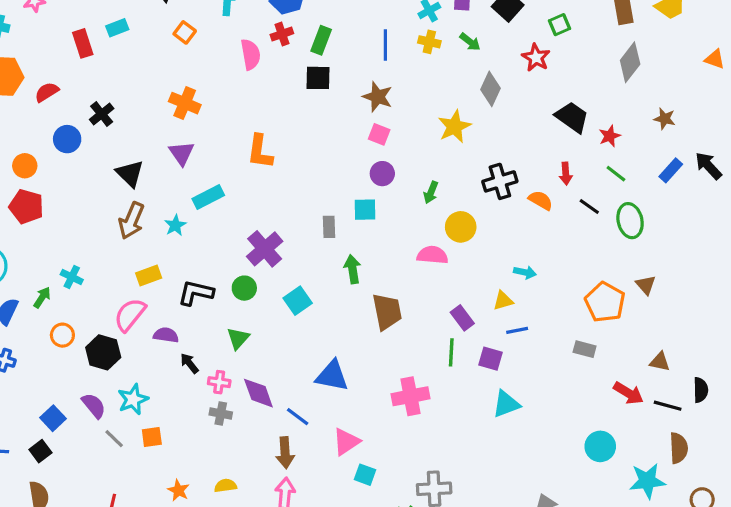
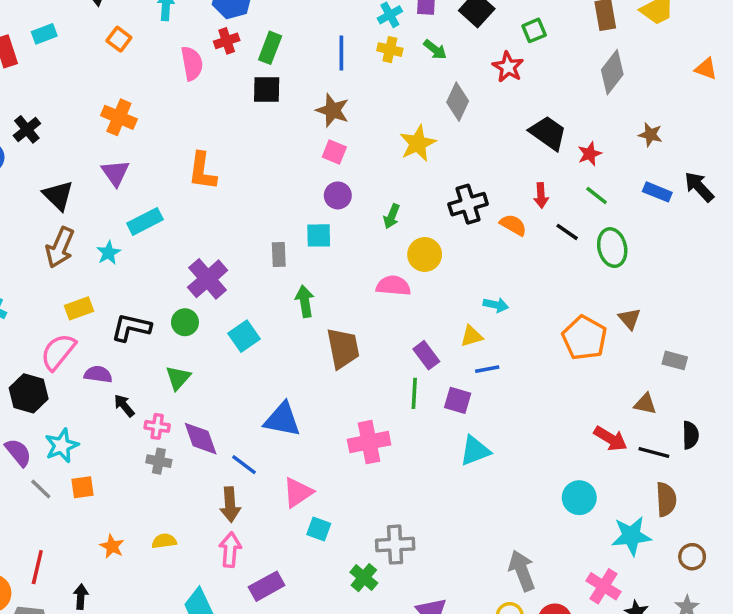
blue rectangle: (671, 170) -> (657, 192), turned 70
gray rectangle: (585, 349) -> (675, 360), moved

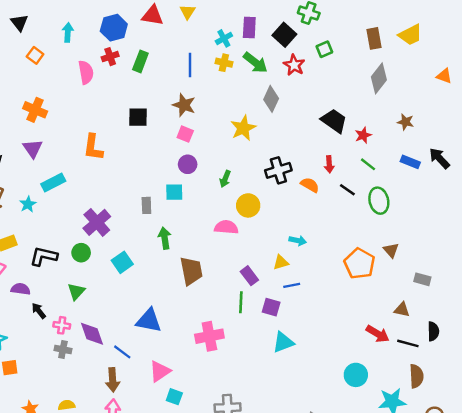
green arrow: (435, 50) -> (255, 63), size x1.5
red star: (508, 67) -> (294, 65), moved
black square: (267, 90) -> (138, 117), moved

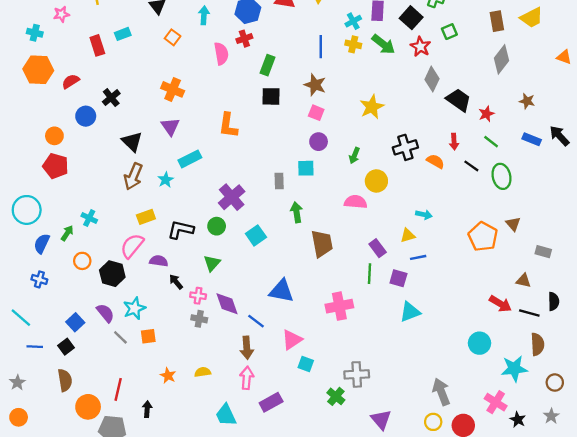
green rectangle: (140, 61) -> (268, 65), moved
gray diamond: (271, 99) -> (432, 79), moved

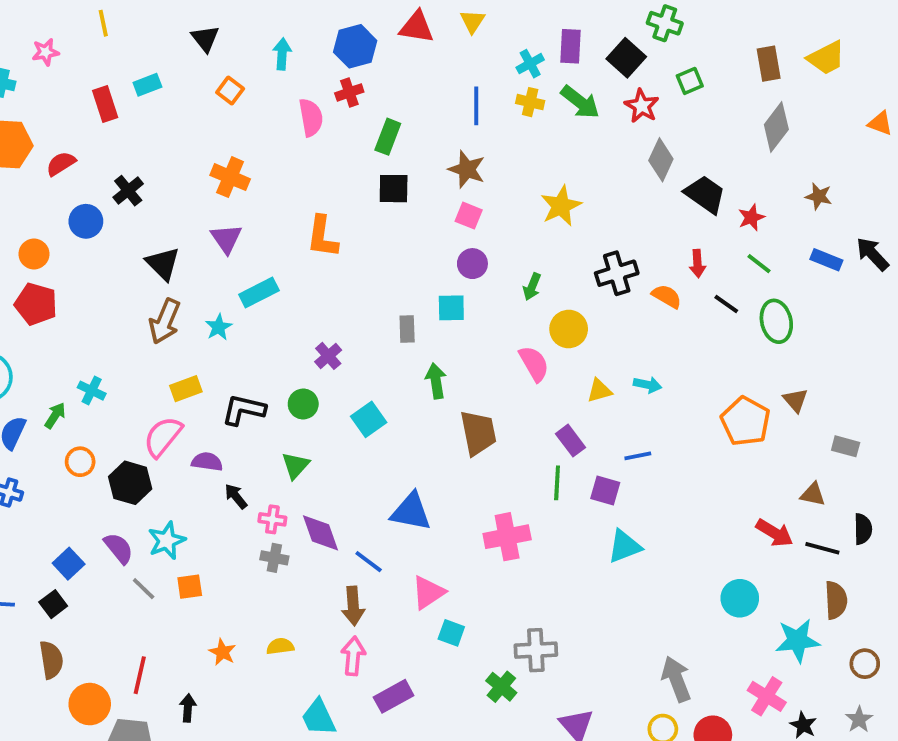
purple cross: (232, 197) -> (328, 356), size x0.6
pink semicircle: (356, 202) -> (534, 364), turned 55
yellow triangle: (408, 235) -> (599, 391), moved

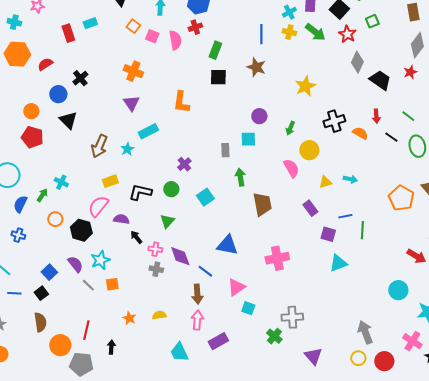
pink square: (469, 216) -> (152, 36), moved
red star: (751, 217) -> (410, 72), moved
black triangle: (163, 264) -> (68, 120), moved
green line: (557, 483) -> (362, 230), moved

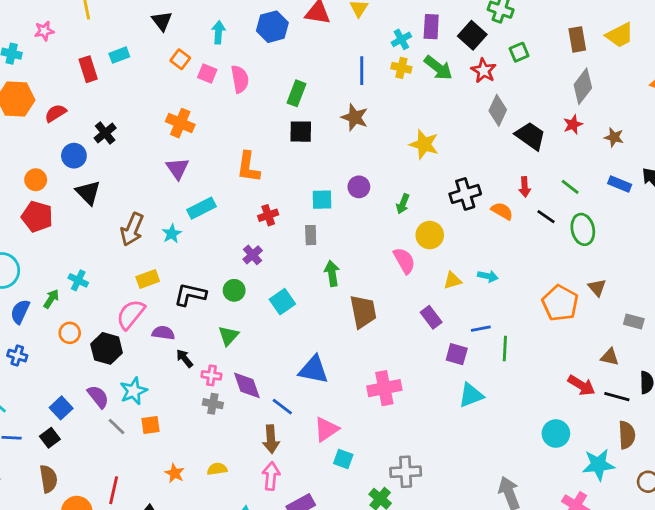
red cross: (195, 27) -> (268, 215), moved
yellow star: (305, 86) -> (424, 144), turned -30
cyan square: (248, 139) -> (322, 200), moved

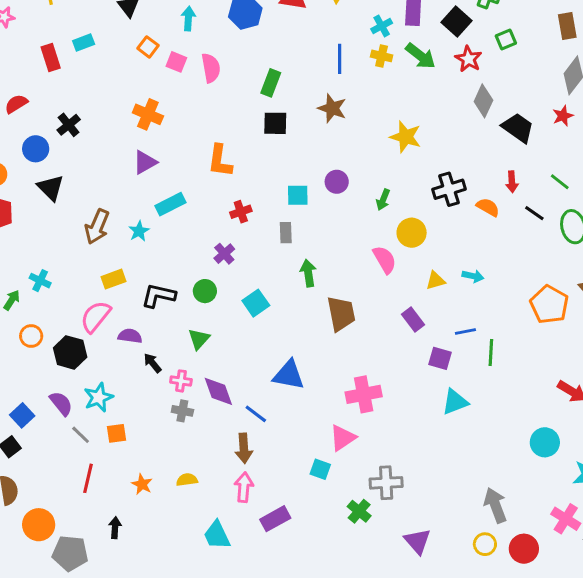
purple triangle: (177, 168) -> (145, 162), turned 35
pink triangle: (326, 429) -> (343, 438), moved
red line: (114, 490) -> (88, 478), moved

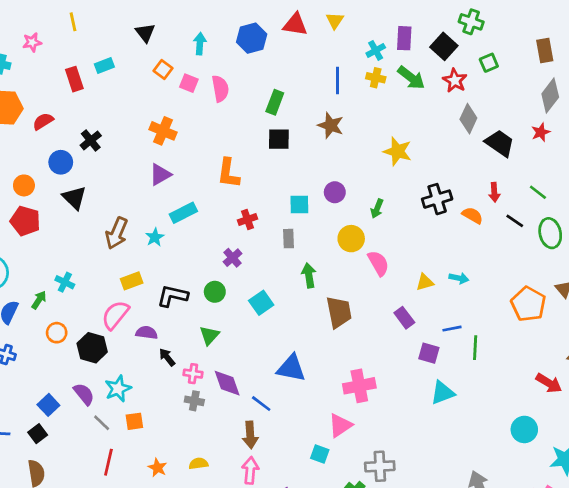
yellow circle: (412, 233) -> (351, 239), moved

